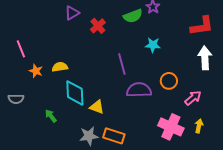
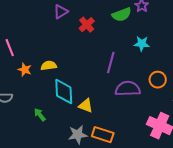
purple line: (122, 64) -> (111, 63), turned 30

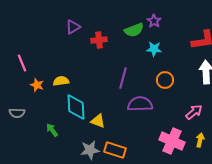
red cross: (87, 25) -> (99, 40), turned 35
cyan star: (142, 44) -> (154, 49), moved
orange circle: (158, 80) -> (165, 80), moved

